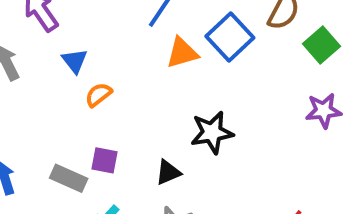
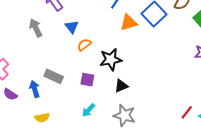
black star: (212, 133) -> (111, 59), moved
gray rectangle: (69, 178) -> (54, 76), moved

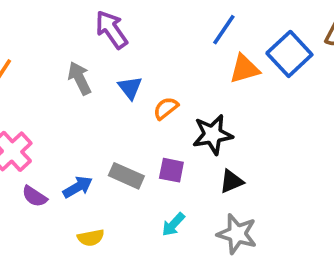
blue triangle: (72, 27) -> (130, 88), moved
gray rectangle: (54, 76) -> (126, 176), moved
blue arrow: (35, 89) -> (78, 187), turned 77

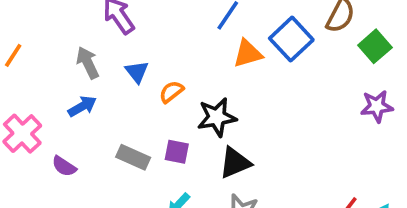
black triangle: (231, 181) -> (235, 163), size x1.4
blue arrow: (78, 187) -> (82, 106), moved
purple semicircle: (35, 196) -> (64, 166), moved

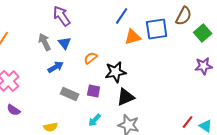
blue square: (291, 39) -> (157, 29), turned 35
blue triangle: (137, 72) -> (65, 43), moved
blue arrow: (82, 106) -> (56, 67), moved
purple semicircle: (64, 166) -> (14, 110), moved

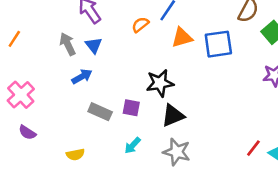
blue square: (157, 29) -> (218, 44), moved
orange semicircle: (91, 58) -> (140, 25), moved

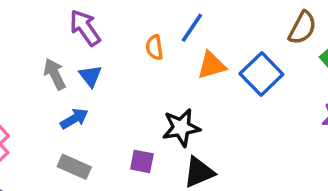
orange semicircle: (140, 25) -> (154, 47), turned -60
blue square: (218, 44) -> (261, 74), turned -36
gray rectangle: (100, 112) -> (74, 167), moved

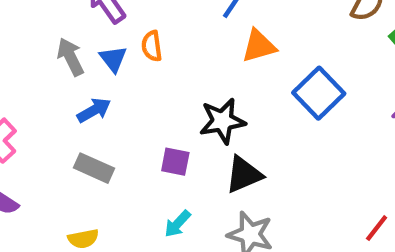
orange semicircle: (154, 47) -> (152, 46), moved
blue square: (261, 74) -> (319, 93), moved

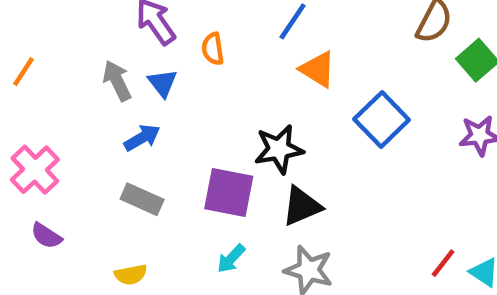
orange semicircle: (152, 46) -> (213, 49), moved
orange triangle: (259, 46) -> (318, 69), turned 48
purple square: (175, 162) -> (229, 192), size x1.6

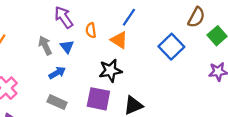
orange triangle: (318, 69) -> (119, 40), moved
blue square: (382, 119) -> (171, 47), moved
black star: (279, 149) -> (110, 71), moved

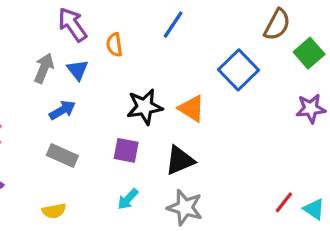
orange triangle: (119, 40) -> (192, 108), moved
gray arrow: (45, 46) -> (44, 68), turned 48
purple square: (98, 99) -> (126, 150), size x0.7

